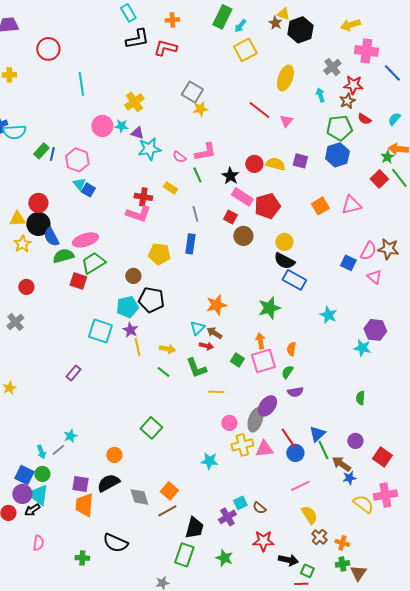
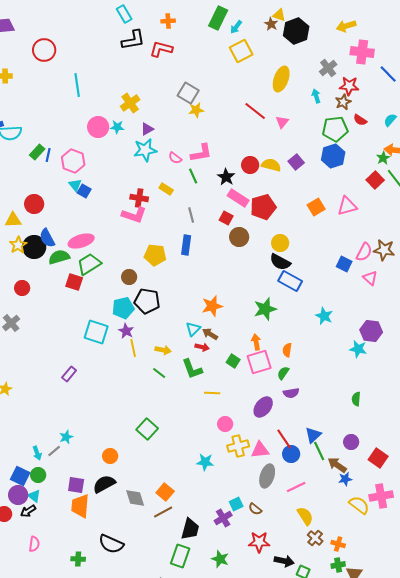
purple triangle: (137, 133) -> (147, 129), moved, turned -48
purple square: (300, 161) -> (296, 162), turned 35
black circle: (38, 224) -> (34, 247), moved
gray ellipse: (255, 420) -> (267, 476), moved
cyan triangle: (38, 495) -> (34, 496), size x0.6

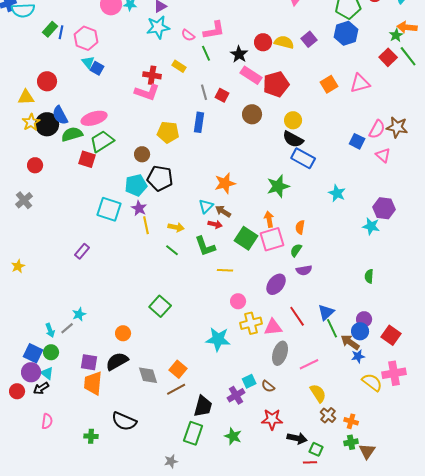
red square: (226, 218) -> (222, 95), moved
green square: (233, 361) -> (246, 238), size x1.6
blue circle: (291, 454) -> (360, 331), moved
cyan star: (205, 462) -> (218, 339), size x1.4

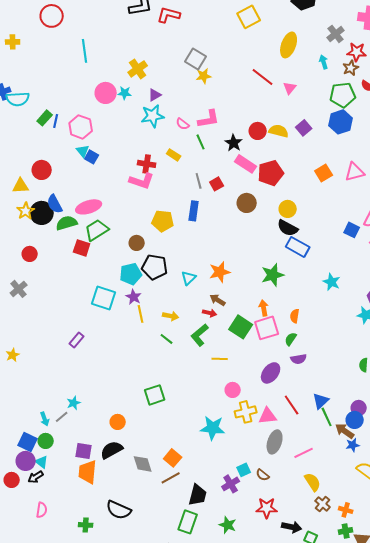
red square: (222, 95) -> (217, 184), turned 32
cyan triangle: (206, 206) -> (189, 278), moved
green L-shape: (205, 246) -> (200, 335), turned 70
green square: (160, 306) -> (155, 395), turned 30

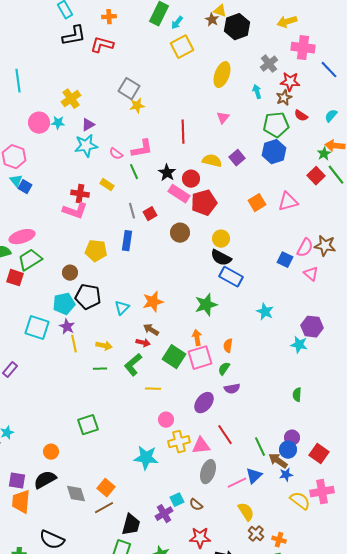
red line: (263, 77) -> (183, 132), moved, turned 50
red circle: (258, 131) -> (191, 179), moved
green line: (167, 339) -> (100, 369), turned -40
blue triangle: (321, 401) -> (254, 476), moved

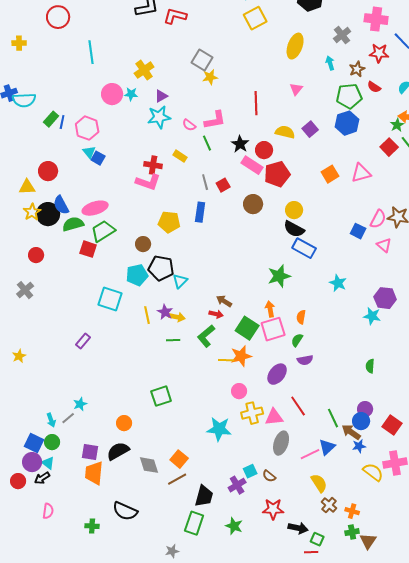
red star: (290, 82) -> (379, 53), moved
orange star: (153, 302) -> (241, 356), moved
cyan triangle: (122, 308) -> (180, 281), moved
purple star: (67, 327) -> (165, 312), moved

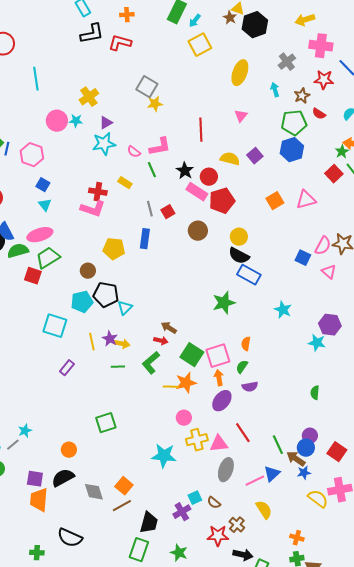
cyan triangle: (89, 152) -> (45, 205), moved
orange arrow: (270, 309) -> (219, 378), moved
purple rectangle: (83, 341) -> (67, 368), moved
brown cross: (329, 505) -> (237, 525), moved

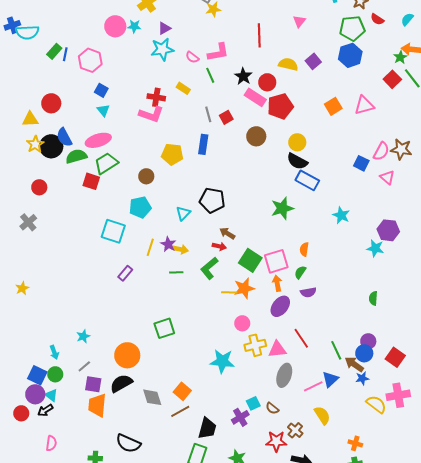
black pentagon: (106, 295) -> (212, 200), moved
yellow line: (92, 342) -> (150, 247), turned 30
gray line: (13, 445) -> (84, 366), moved
orange circle: (69, 450) -> (127, 355), size x1.6

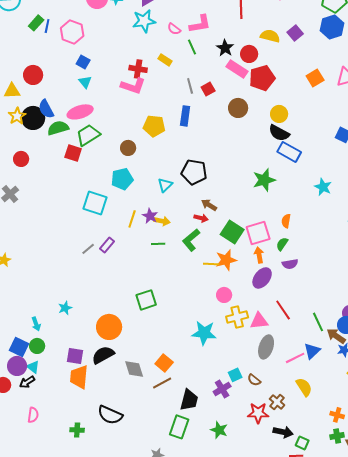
gray line: (84, 366) -> (88, 249), moved

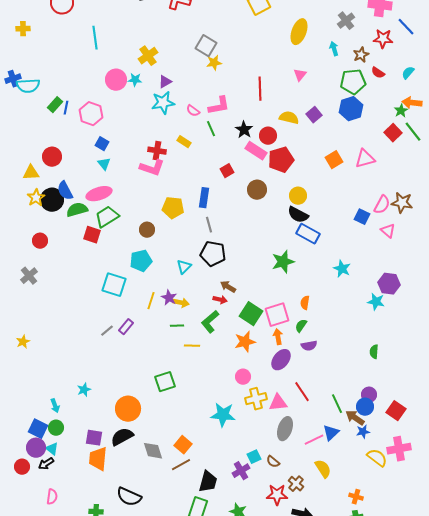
gray line: (190, 86) -> (209, 225), moved
yellow line: (211, 264) -> (192, 346), moved

